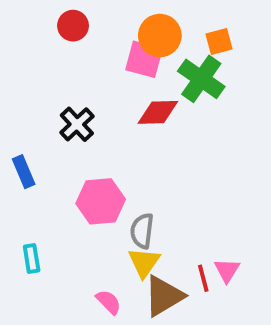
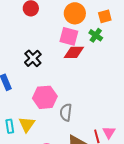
pink square: (144, 59) -> (69, 36), moved
green cross: (201, 79) -> (96, 35), size x0.6
yellow triangle: (144, 262) -> (27, 124), moved

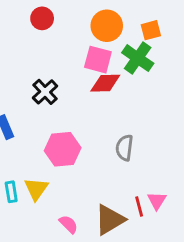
green cross: (96, 35) -> (138, 58), size x1.5
gray semicircle: (66, 112) -> (124, 148), moved

